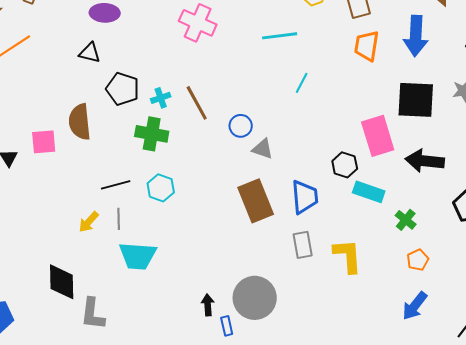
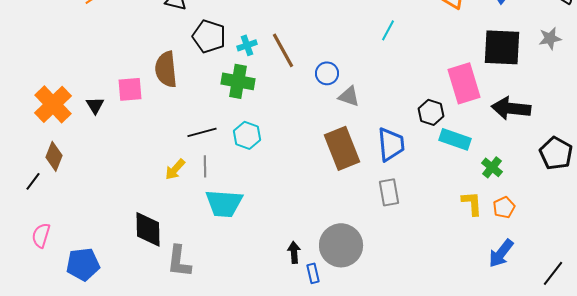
yellow L-shape: (348, 256) -> (472, 203), moved, size x0.7

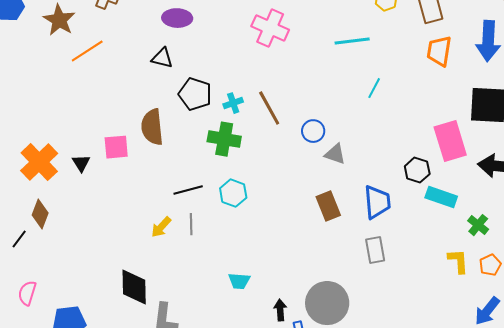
brown rectangle: (342, 148) -> (328, 206), size x0.7
cyan trapezoid: (224, 203) -> (239, 281), moved, size x0.6

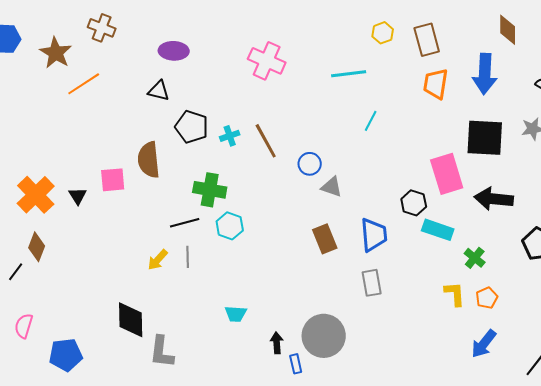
green cross: (224, 139) -> (210, 190), moved

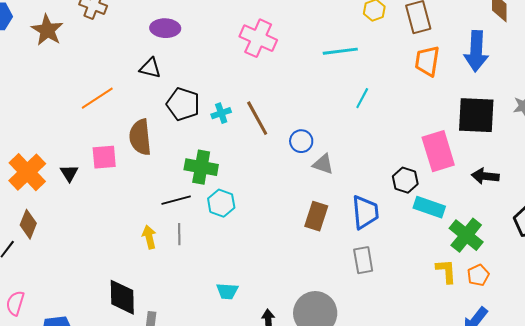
orange line: (84, 84) -> (97, 98), moved
black arrow: (494, 199) -> (485, 176), size x0.7
brown rectangle: (325, 239) -> (316, 216), turned 40
green cross: (475, 258) -> (466, 235), size x1.6
yellow arrow: (158, 260) -> (149, 237), turned 125

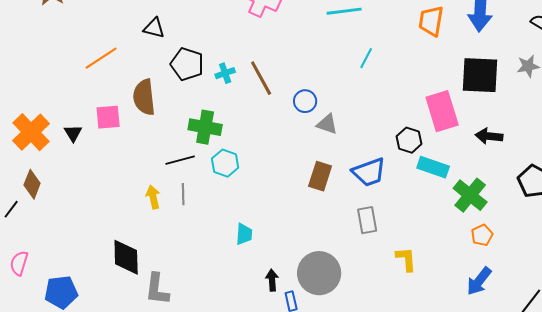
blue trapezoid: (365, 212) -> (369, 172), turned 75
yellow L-shape: (446, 271) -> (406, 259), moved
cyan trapezoid: (227, 291) -> (244, 234), moved, turned -90

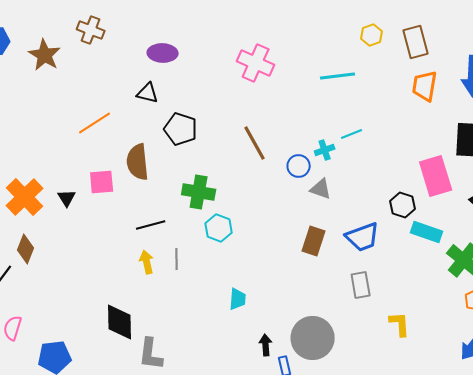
cyan line: (366, 58) -> (352, 134), moved, turned 40
cyan cross: (225, 73) -> (325, 150), moved
black line: (180, 160) -> (151, 225), moved

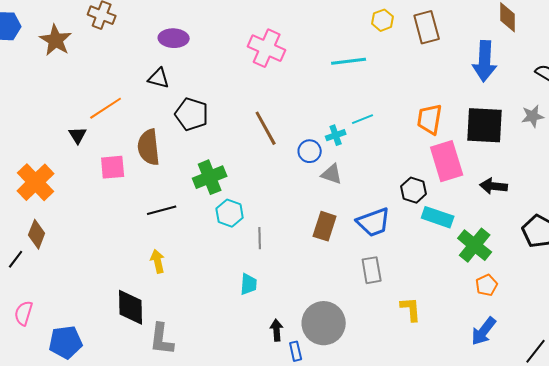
orange trapezoid: (425, 86) -> (430, 119), moved
green cross: (199, 192) -> (210, 177), turned -32
black triangle: (67, 198) -> (78, 135), moved
gray line: (177, 259) -> (260, 238), moved
yellow arrow: (147, 262) -> (158, 261), moved

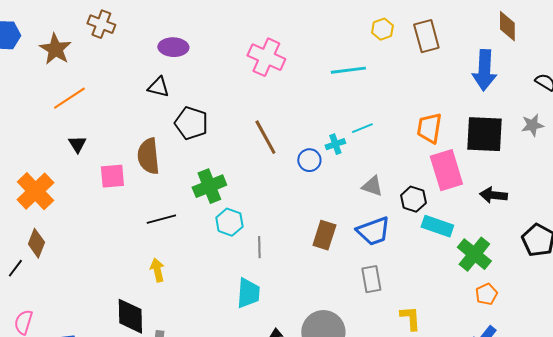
orange line: (106, 108) -> (69, 98), moved
gray triangle: (332, 174) -> (372, 186), moved
cyan trapezoid: (249, 284) -> (248, 293), size x1.4

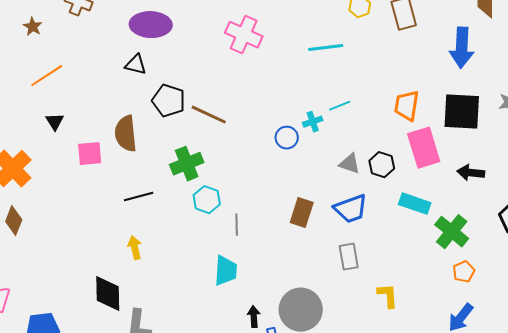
purple ellipse: (173, 47) -> (151, 25), size x1.4
brown star: (55, 49) -> (33, 27), size x0.6
brown line: (265, 137) -> (209, 115), moved, turned -36
black hexagon: (413, 199) -> (382, 165), moved

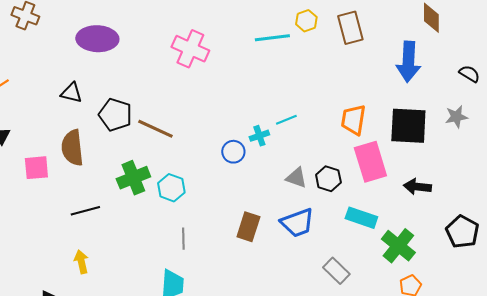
cyan line: (326, 48) -> (272, 38), moved
black triangle: (136, 65) -> (71, 93), moved
cyan hexagon: (207, 200) -> (171, 188), moved
gray rectangle: (349, 257) -> (336, 271), moved, turned -36

